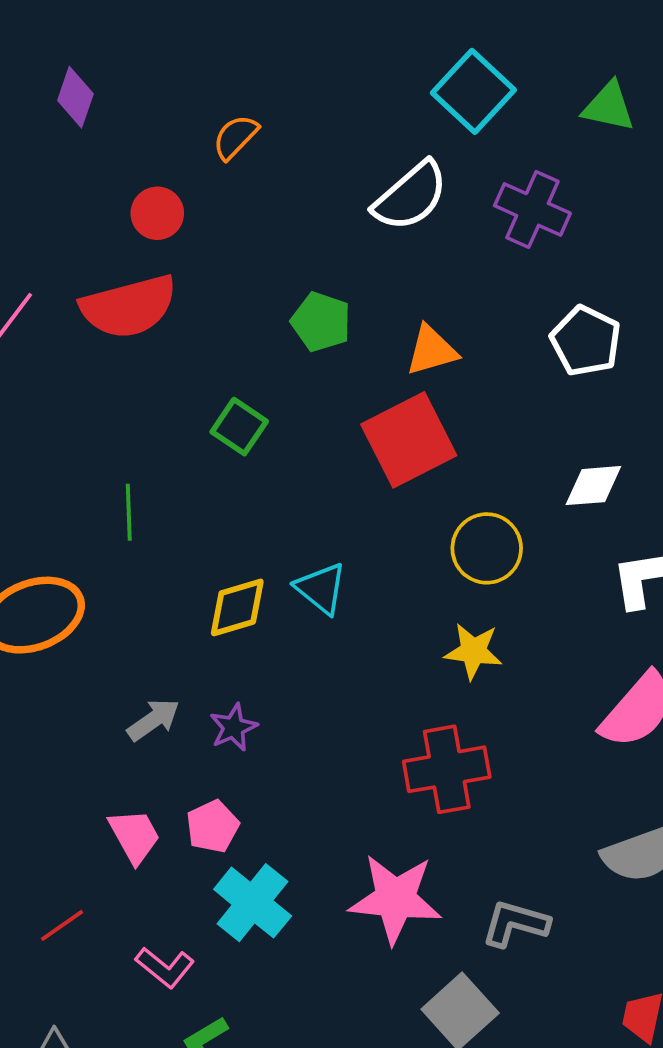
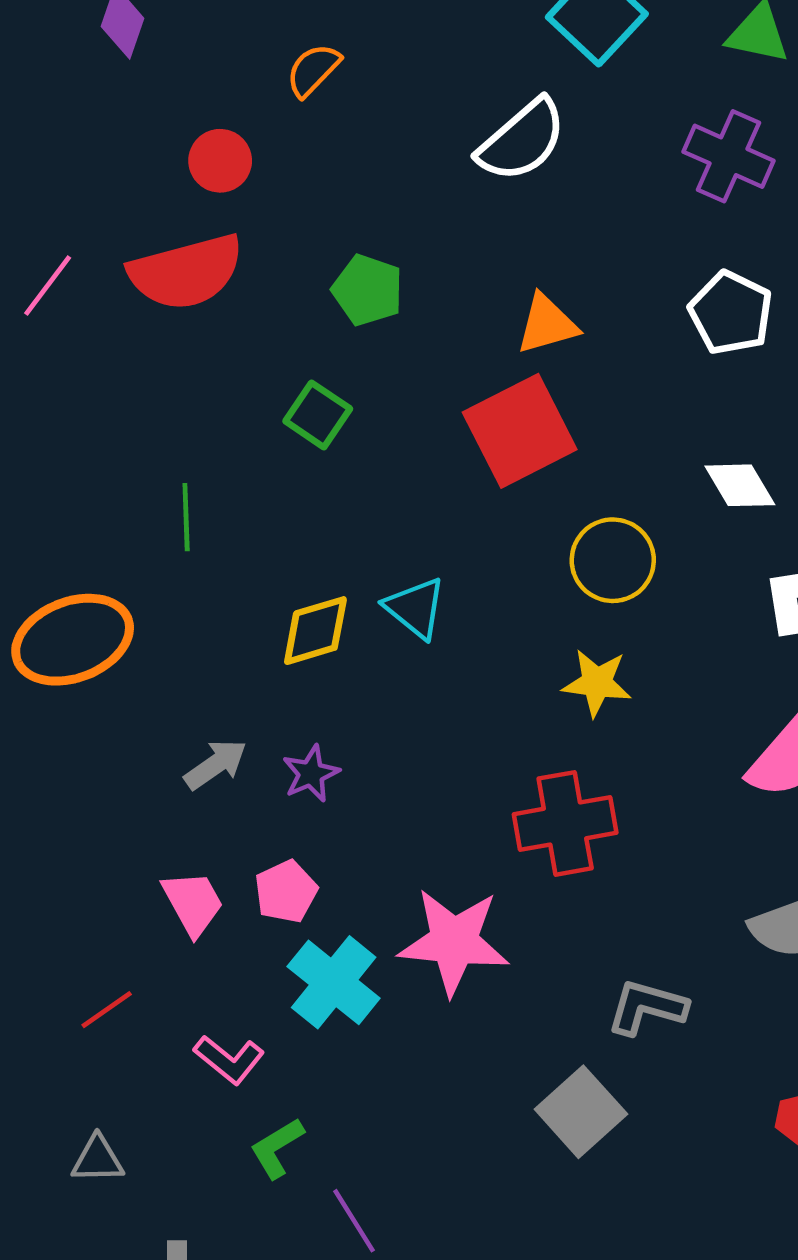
purple cross: (532, 209) -> (729, 156), moved
green pentagon: (321, 322) -> (368, 290), moved
white diamond: (593, 486) -> (740, 485), turned 64
pink star: (395, 899) -> (454, 942), moved

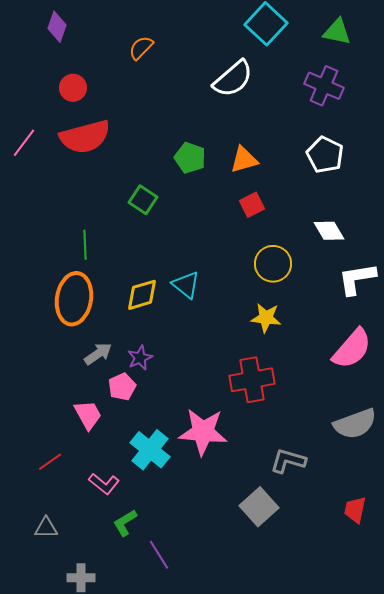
red circle: (220, 161) -> (73, 88), moved
green pentagon: (368, 290) -> (190, 158), moved
red square: (520, 431) -> (252, 205), moved, size x0.5
orange ellipse: (73, 640) -> (74, 299), moved, turned -60
pink pentagon: (286, 892) -> (122, 387), moved

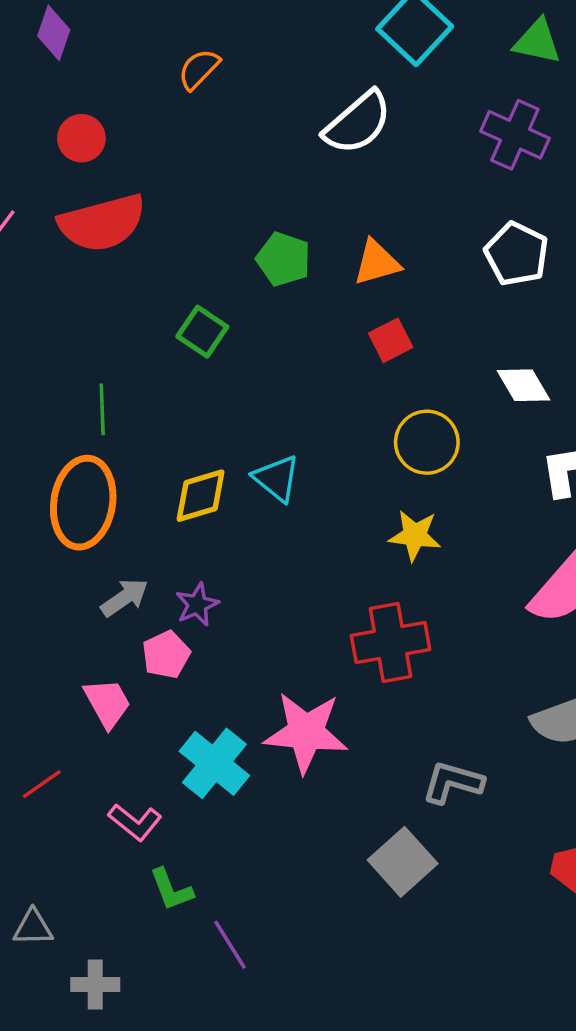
green L-shape: (125, 523) -> (171, 889), turned -80
gray triangle: (46, 528) -> (33, 927), moved

